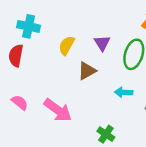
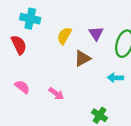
red semicircle: (16, 56) -> (19, 45), turned 144
pink arrow: (58, 110) -> (56, 94), size x0.6

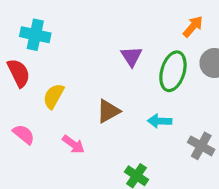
yellow semicircle: (64, 36) -> (54, 96), moved
brown triangle: (82, 58) -> (108, 111), moved

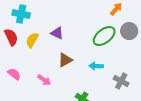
purple triangle: (131, 56) -> (57, 33), moved, turned -32
green ellipse: (173, 71) -> (104, 36), turned 35
yellow semicircle: (54, 96) -> (32, 40), moved

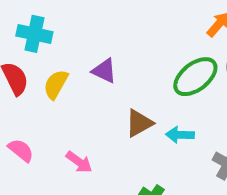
brown triangle: (65, 60) -> (139, 123), moved

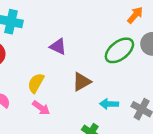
yellow semicircle: (56, 84) -> (36, 83), moved
cyan arrow: (180, 135) -> (109, 104), moved

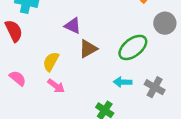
green ellipse: (119, 50) -> (133, 47), moved
brown triangle: (82, 82) -> (88, 49), moved

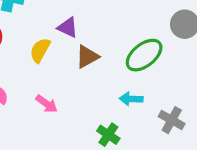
yellow semicircle: (51, 62) -> (40, 50), moved
gray cross: (155, 87) -> (172, 120), moved

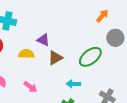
yellow semicircle: (40, 50) -> (26, 54), turned 63
cyan arrow: (131, 99) -> (73, 84), moved

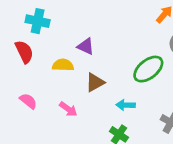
brown triangle: (55, 58) -> (95, 82), moved

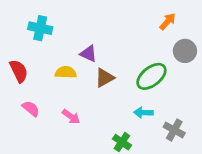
red semicircle: (24, 52) -> (19, 71), moved
brown triangle: (95, 82) -> (105, 78), moved
cyan arrow: (126, 105) -> (143, 113), moved

